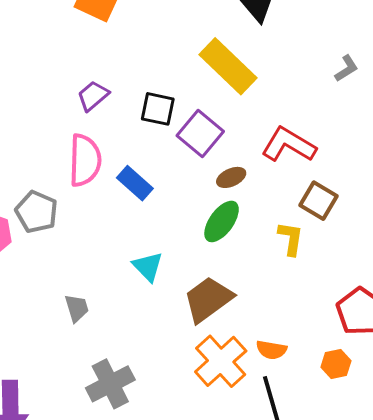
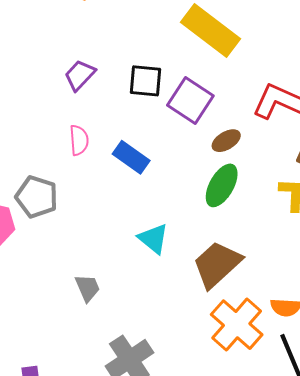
pink semicircle: (85, 160) -> (79, 140), size x0.6

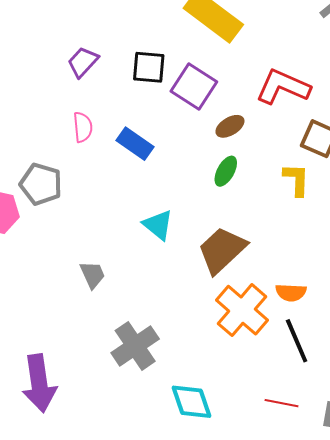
green ellipse: (222, 185) -> (226, 171), size x0.7

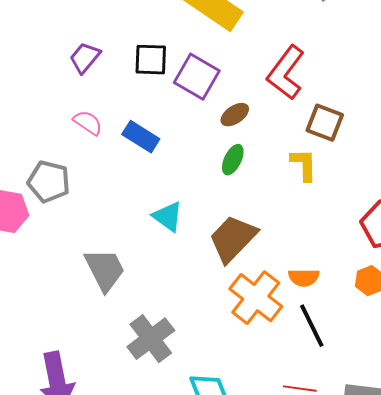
red L-shape: (283, 87) -> (286, 73), turned -74
pink semicircle: (83, 127) -> (88, 123), turned -48
gray trapezoid: (93, 275) -> (105, 270), size x1.6

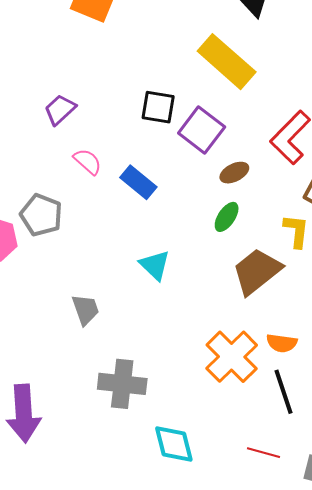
purple trapezoid: (85, 58) -> (60, 110), moved
brown trapezoid: (233, 239) -> (257, 271), moved
gray trapezoid: (105, 270) -> (85, 310), size x0.7
gray cross: (151, 339) -> (122, 384), turned 36

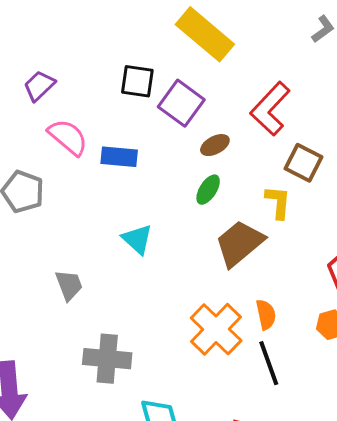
pink semicircle: (88, 162) -> (68, 137), size x1.4
blue rectangle: (138, 182) -> (119, 157), turned -33
orange semicircle: (282, 343) -> (266, 315), turned -108

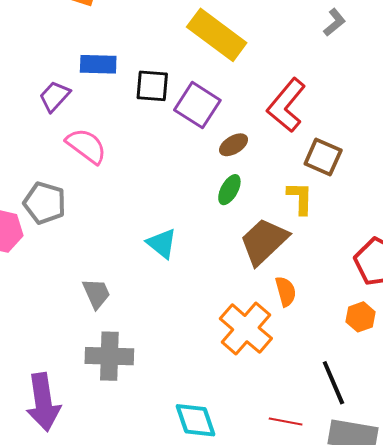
blue rectangle: (119, 157) -> (98, 64), moved
orange semicircle: (266, 315) -> (286, 291), moved
gray cross: (107, 359) -> (109, 356), moved
black line: (269, 363) -> (333, 383), moved

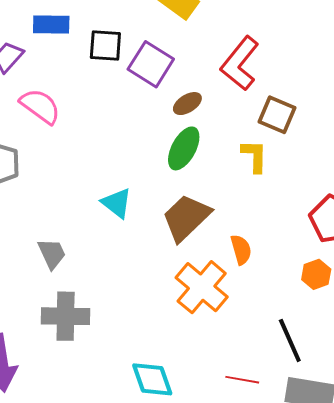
green ellipse: (229, 190) -> (184, 148), size x1.4
brown trapezoid: (264, 241) -> (186, 218), moved

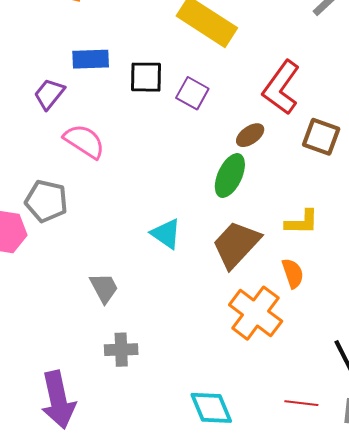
purple square: (151, 64) -> (192, 93), size x0.7
brown ellipse: (187, 104) -> (250, 135), moved
yellow L-shape: (255, 156) -> (302, 222), moved, turned 93
gray cross: (66, 316) -> (121, 350), size x0.7

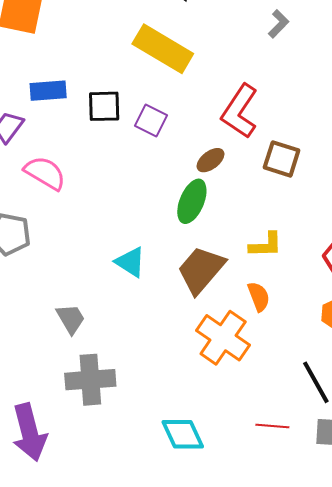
gray cross: (121, 350) -> (90, 380), size x1.5

